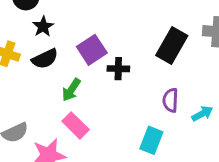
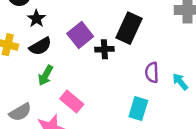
black rectangle: (172, 45) -> (129, 28), moved
green arrow: (71, 90) -> (46, 75), moved
cyan arrow: (202, 114) -> (180, 82), turned -96

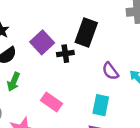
purple semicircle: (152, 72) -> (110, 71), turned -30
pink rectangle: (72, 101) -> (51, 102), moved

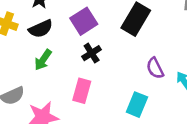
black cross: (65, 54) -> (92, 53), moved, turned -35
pink rectangle: (51, 102) -> (82, 91), turned 60

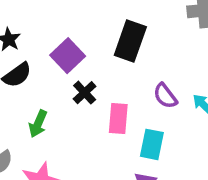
green arrow: (43, 60) -> (38, 124), moved
pink rectangle: (82, 91) -> (118, 119), moved

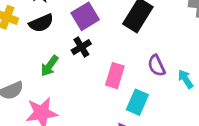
black cross: (85, 93) -> (81, 47), moved

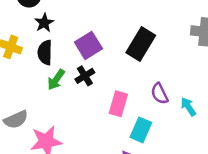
black semicircle: (41, 23) -> (45, 52), turned 115
green arrow: (50, 66) -> (56, 80), moved

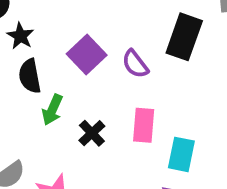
black rectangle: (141, 44) -> (184, 37), moved
black cross: (85, 76) -> (92, 133), moved
purple semicircle: (159, 94) -> (135, 64), moved

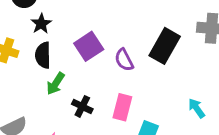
black cross: (92, 133) -> (82, 106), turned -30

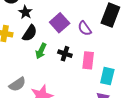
black semicircle: (43, 55) -> (30, 33), turned -138
black cross: (82, 106) -> (65, 54), moved

